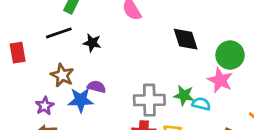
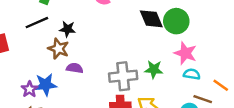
green circle: (230, 55) -> (176, 21), moved
brown star: (62, 75) -> (58, 49), moved
blue star: (81, 100) -> (46, 85), moved
cyan semicircle: (201, 104) -> (192, 74), moved

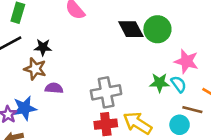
pink star: (185, 53) -> (186, 61), moved
green star: (154, 69) -> (160, 83), moved
cyan semicircle: (192, 74) -> (179, 84), turned 49

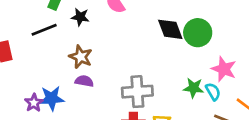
black star: (43, 47) -> (80, 17), moved
brown star: (35, 69) -> (81, 57), moved

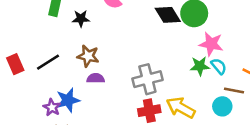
black line: (44, 30) -> (48, 62), moved
pink star: (224, 69) -> (211, 44), moved

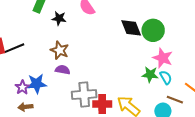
black line: (48, 62) -> (14, 48), moved
gray cross: (147, 79) -> (84, 95), moved

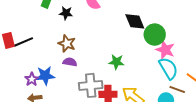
green circle: (153, 30) -> (155, 35), moved
green star: (150, 75) -> (116, 62), moved
cyan semicircle: (166, 77) -> (168, 68), size x1.6

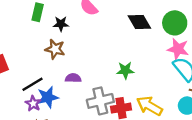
green circle: (155, 35) -> (175, 23), moved
black line: (23, 42) -> (32, 84), moved
brown star: (67, 43) -> (55, 49), moved

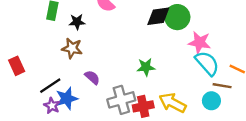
black diamond: (139, 22) -> (158, 16), turned -65
green circle: (175, 23) -> (177, 17), moved
purple semicircle: (73, 78) -> (92, 77), turned 42

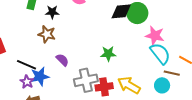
black line: (50, 86) -> (26, 65), turned 54

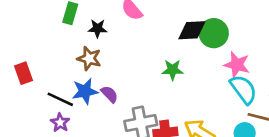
green star: (108, 54) -> (173, 70), moved
blue star: (40, 76) -> (85, 91), moved

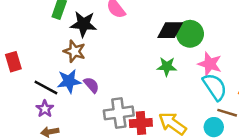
black star: (98, 28) -> (84, 24), size x1.5
green star: (173, 70) -> (167, 67), moved

